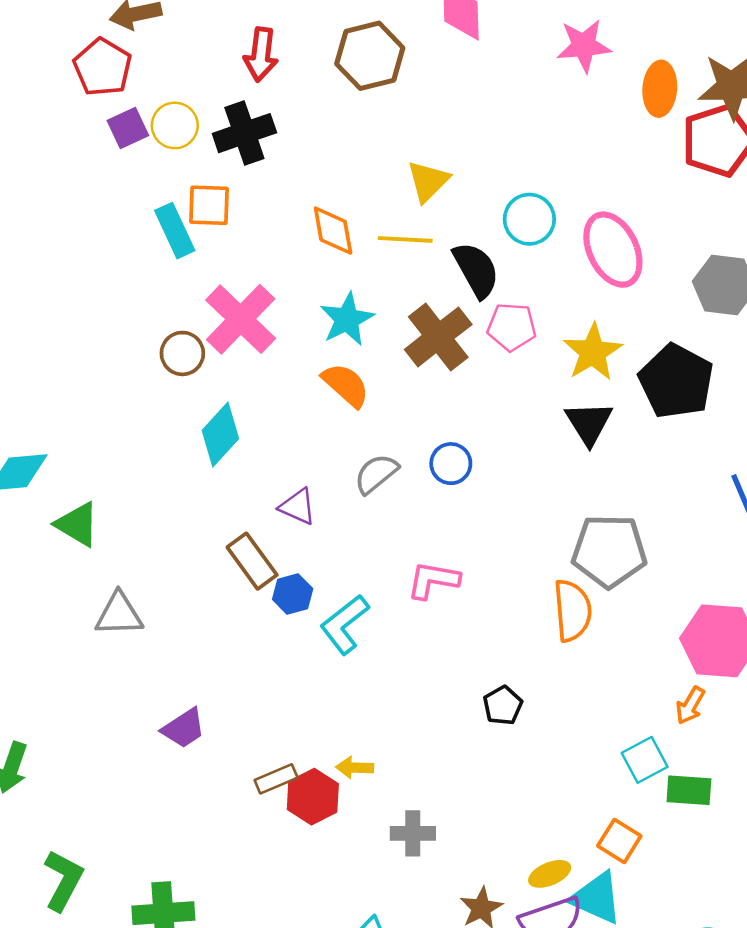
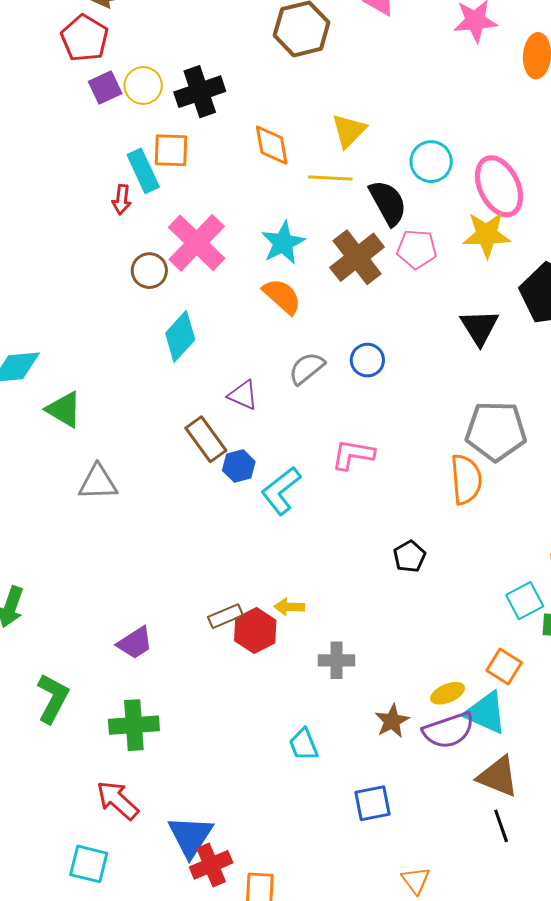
red arrow: (261, 55) -> (122, 200), moved, size x0.7
orange diamond: (333, 231) -> (272, 145), moved
yellow star: (593, 352) -> (487, 235), moved, turned 30
purple trapezoid: (184, 728) -> (135, 643), moved

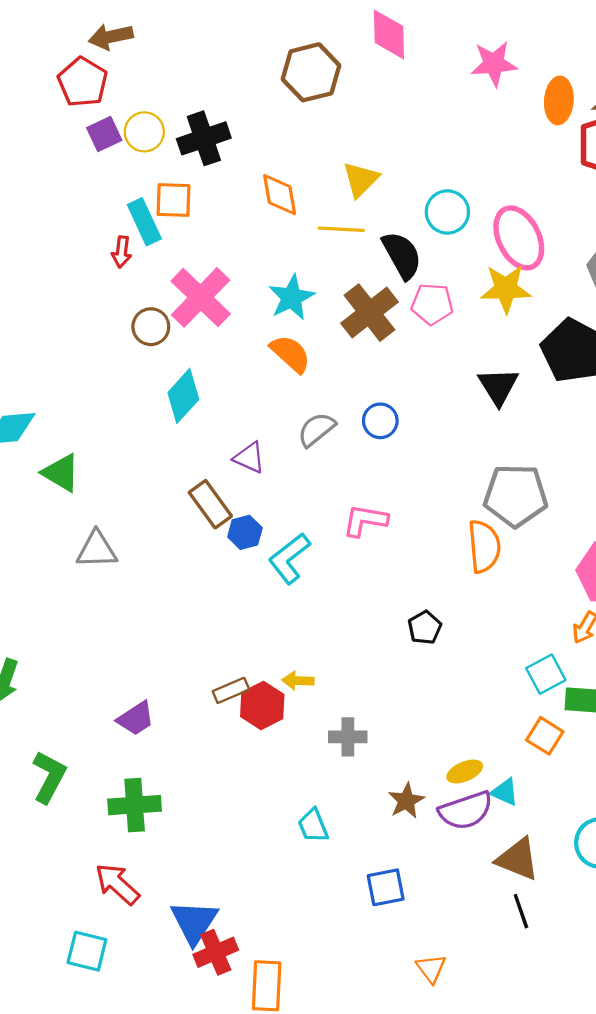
orange square: (504, 666) -> (545, 736), moved
cyan triangle: (486, 713) -> (505, 792), size x0.6

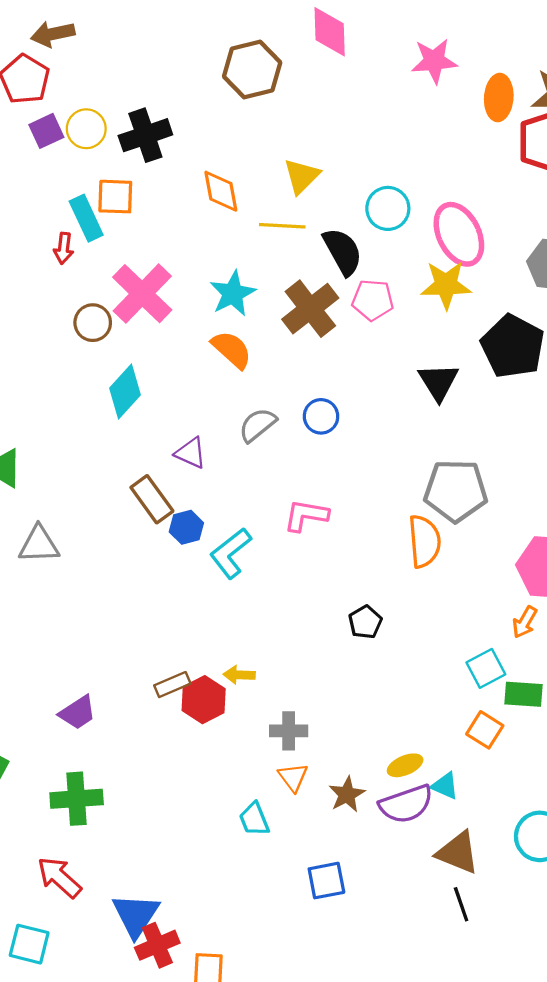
orange triangle: (431, 968) -> (293, 777), moved

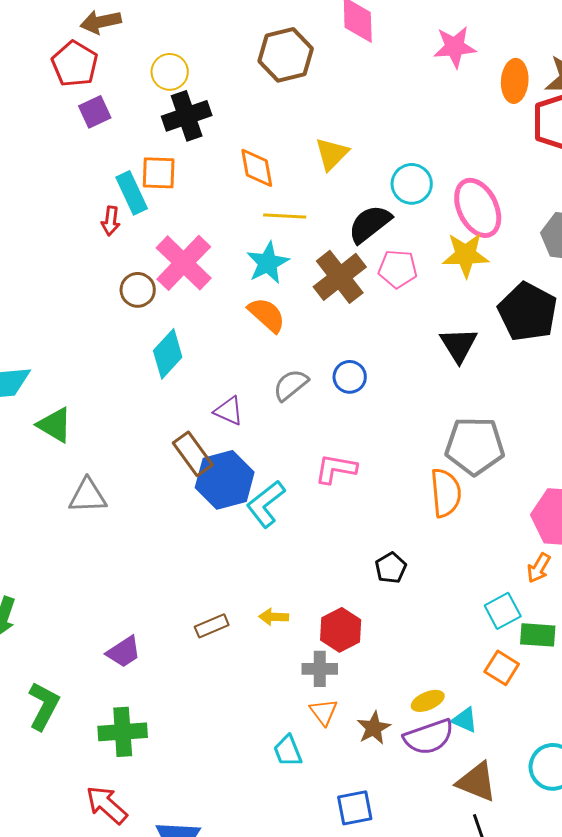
yellow circle: (86, 129) -> (170, 72), moved
yellow line: (282, 226) -> (285, 216), moved
black semicircle: (343, 252) -> (370, 224), turned -99
blue hexagon: (186, 527) -> (225, 480), size x1.8
red hexagon: (204, 700) -> (341, 630), moved

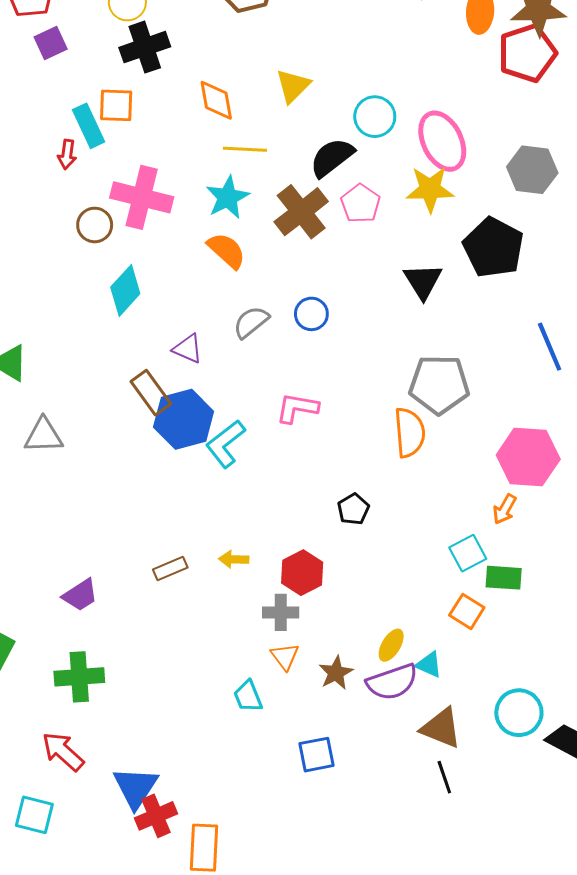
pink cross: (184, 263) -> (142, 197), turned -30
pink pentagon: (398, 269) -> (360, 204), turned 30
yellow ellipse: (428, 701) -> (391, 645), turned -36

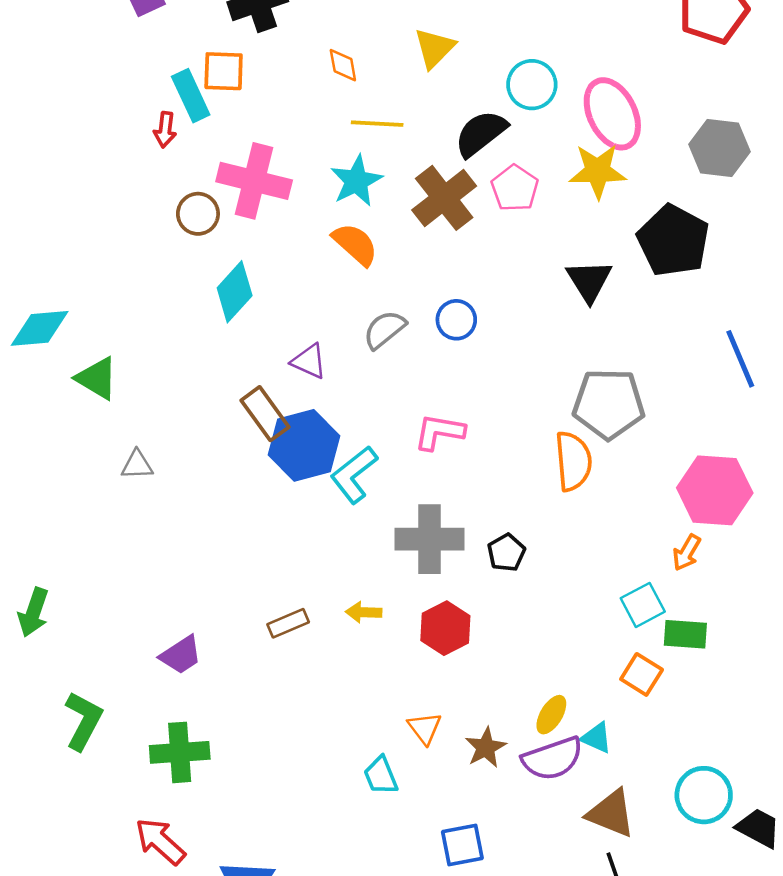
orange diamond: (216, 100) -> (343, 65), size x0.7
gray triangle: (44, 436) -> (137, 465), size x0.7
gray cross: (281, 612) -> (430, 539), moved, size x1.6

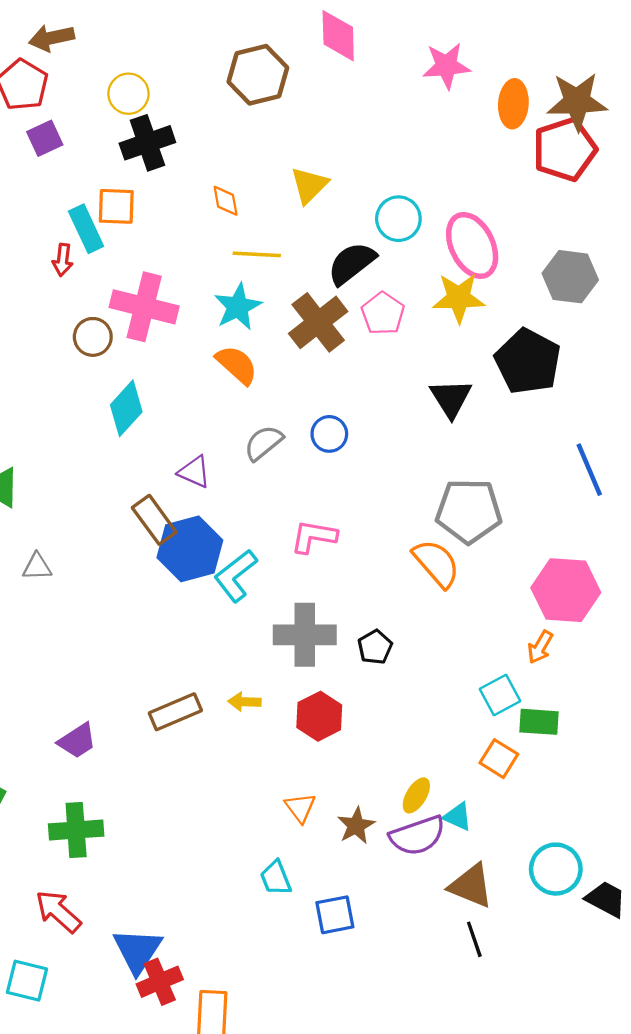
orange semicircle: (573, 461) -> (436, 563), turned -36
brown rectangle: (288, 623) -> (175, 712), size x1.4
cyan trapezoid: (381, 776) -> (276, 878), moved

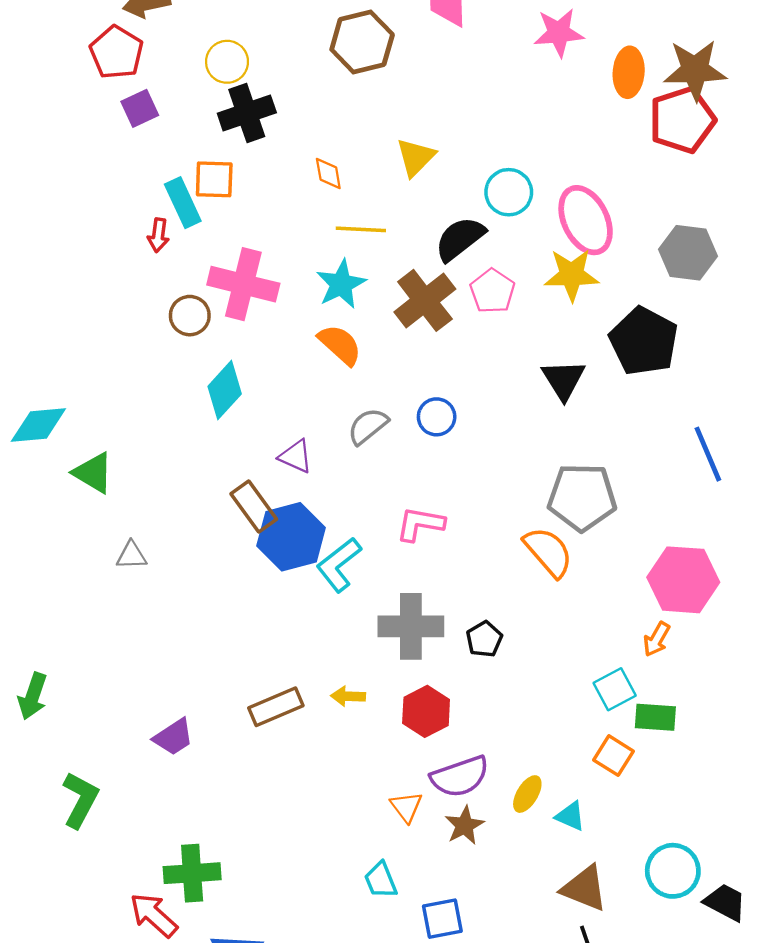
green cross: (76, 830) -> (192, 873), moved
purple semicircle: (417, 836) -> (460, 777), moved

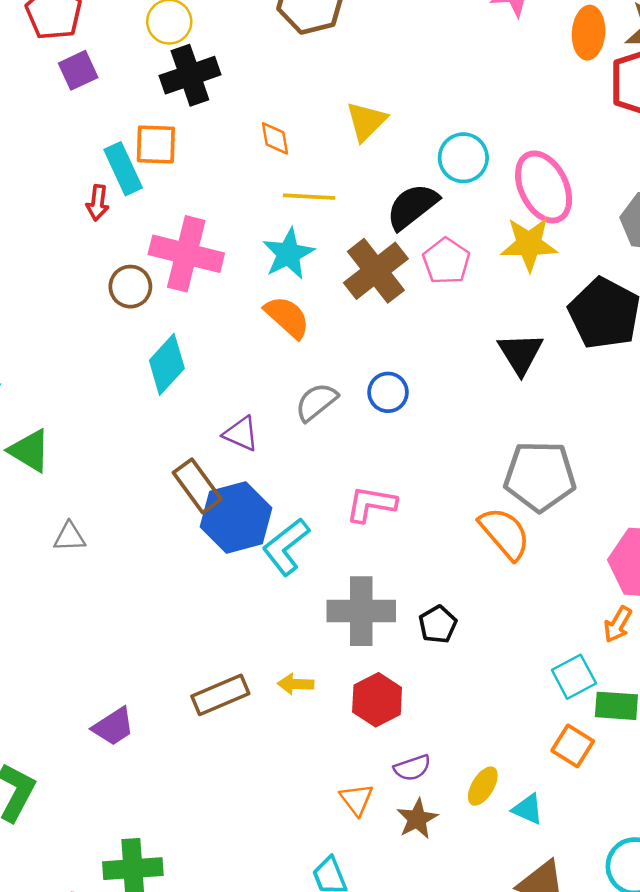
purple semicircle: (460, 777) -> (412, 768), size x0.6

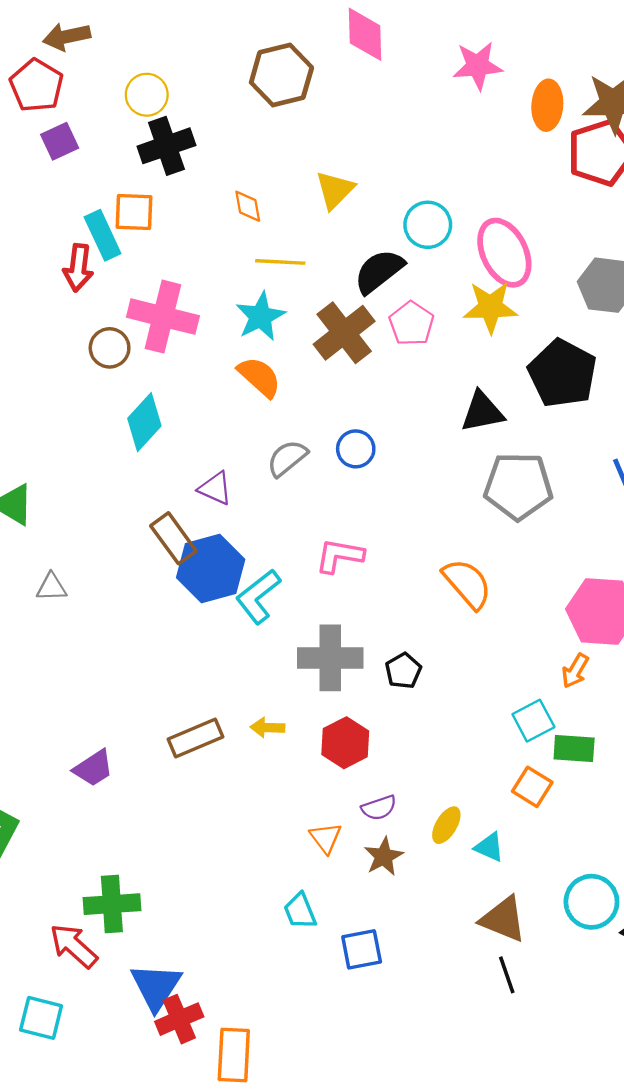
red arrow: (98, 203) -> (78, 268), size x1.4
black triangle: (520, 353) -> (482, 412), turned 51
gray pentagon: (540, 476) -> (518, 486), moved

